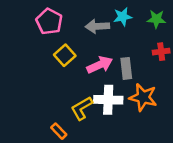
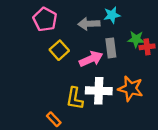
green star: (156, 19) -> (136, 39), moved
gray rectangle: (126, 68) -> (111, 48), moved
yellow L-shape: (82, 108) -> (75, 98), turned -50

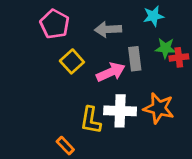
cyan star: (112, 15) -> (153, 16), moved

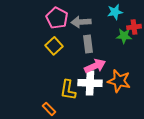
pink pentagon: (55, 24) -> (57, 18), moved
red cross: (179, 57) -> (134, 27), moved
gray rectangle: (135, 59) -> (88, 44), moved
pink arrow: (111, 72) -> (95, 66), moved

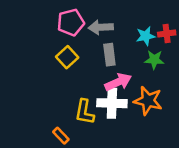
cyan star: (115, 12) -> (146, 36), moved
pink pentagon: (57, 18) -> (71, 22), turned 30
green star: (124, 36) -> (154, 60), moved

